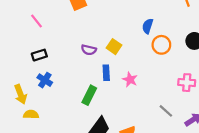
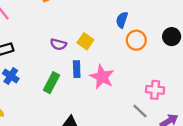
pink star: (130, 80) -> (102, 77), size x1.5
pink cross: (187, 83) -> (155, 90), moved
green rectangle: (89, 95) -> (52, 83), moved

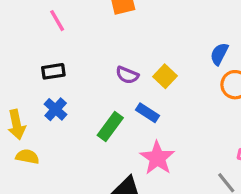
blue rectangle: (77, 69) -> (147, 113), turned -63
pink star: (102, 77) -> (157, 158), moved

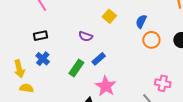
yellow square: (165, 76) -> (109, 16), moved
blue rectangle: (147, 113) -> (99, 59), turned -72

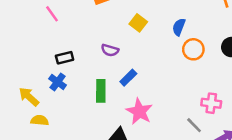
black rectangle: (41, 36) -> (65, 58), moved
green rectangle: (76, 68) -> (101, 91), turned -30
yellow arrow: (19, 69) -> (29, 97), turned 150

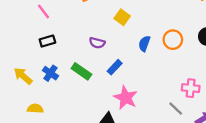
blue semicircle: (179, 27) -> (144, 44), moved
black rectangle: (65, 58) -> (47, 41), moved
green rectangle: (101, 91) -> (81, 71), moved, turned -54
yellow arrow: (29, 97) -> (23, 76), moved

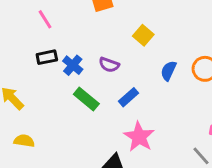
blue cross: (50, 73) -> (73, 65), moved

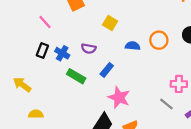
pink line: (45, 19) -> (45, 22), moved
black rectangle: (47, 57) -> (42, 51), turned -48
blue semicircle: (168, 71) -> (133, 46), turned 80

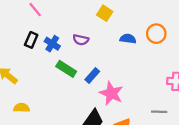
blue rectangle: (107, 70) -> (92, 76), moved
gray line: (166, 104) -> (159, 112), moved, turned -40

